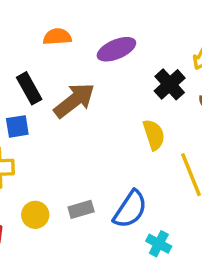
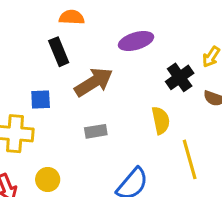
orange semicircle: (57, 37) -> (72, 17), moved
black rectangle: (29, 88) -> (59, 52), moved
gray rectangle: (81, 209) -> (96, 131), moved

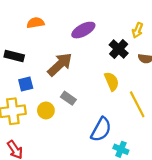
black rectangle: (59, 52) -> (14, 56), moved, turned -42
gray rectangle: (96, 131) -> (68, 98), turned 56
yellow circle: (48, 180) -> (46, 110), moved

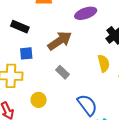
yellow circle: (46, 110) -> (39, 100), moved
blue semicircle: (101, 129) -> (87, 105), turned -75

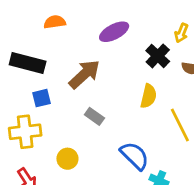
black rectangle: (20, 27) -> (28, 63), size x1.4
yellow semicircle: (104, 63) -> (148, 96), turned 36

